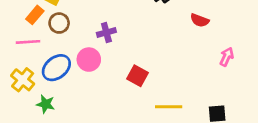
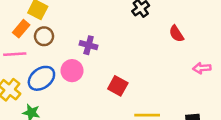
red semicircle: (200, 20) -> (176, 34), turned 36
purple cross: (106, 32) -> (89, 45), turned 30
pink arrow: (227, 57) -> (202, 68), turned -120

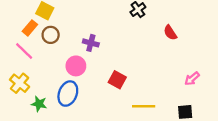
pink line: (15, 54) -> (24, 51), turned 48
pink arrow: (202, 68) -> (192, 79), moved, turned -35
blue ellipse: (41, 78) -> (68, 94), moved, turned -30

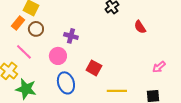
pink line: (24, 51) -> (24, 52), moved
blue ellipse: (68, 94) -> (66, 83), moved, turned -40
green star: (39, 104) -> (26, 89), size x1.5

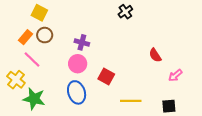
orange rectangle: (18, 23) -> (26, 37), moved
red semicircle: (140, 27) -> (155, 55), moved
pink circle: (58, 56) -> (78, 64), moved

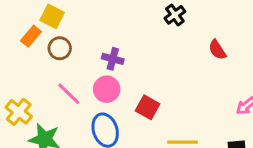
orange rectangle: (26, 37) -> (31, 36), moved
red semicircle: (155, 55) -> (217, 50), moved
pink line: (32, 59) -> (69, 94), moved

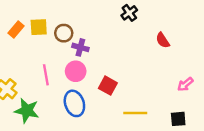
yellow square: (52, 16) -> (39, 27), moved, turned -30
brown circle: (60, 48) -> (64, 33), moved
pink line: (69, 94) -> (46, 75), turned 36

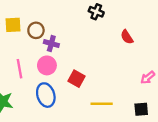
black cross: (129, 13) -> (96, 12), turned -32

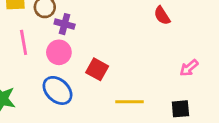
pink line: (20, 69) -> (24, 42), moved
blue ellipse: (46, 95) -> (58, 90), turned -30

